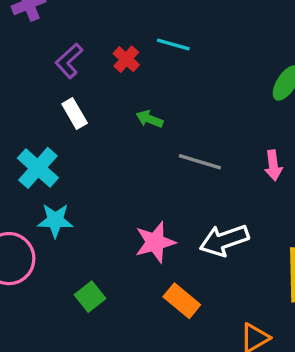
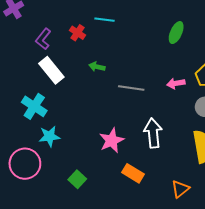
white rectangle: (75, 113) -> (51, 70), size x1.5
pink arrow: (273, 165) -> (176, 83), turned 96
white arrow: (224, 240) -> (153, 133), turned 112

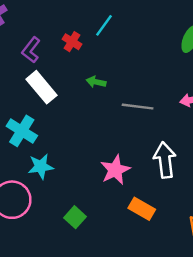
cyan line: (105, 20) -> (104, 25), turned -60

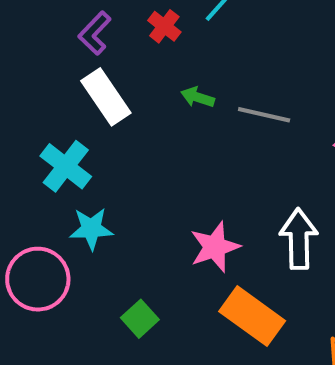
gray line: (138, 107) -> (264, 115), moved
orange rectangle: (142, 209) -> (252, 316), size x1.4

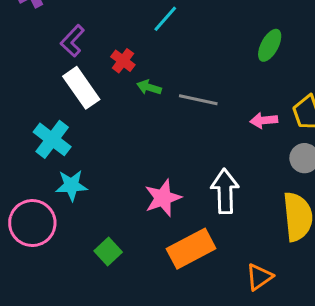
red cross: (164, 26) -> (123, 61), moved
orange rectangle: (252, 316) -> (191, 249), turned -63

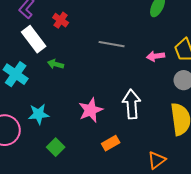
green arrow: (149, 87) -> (56, 64), moved
cyan star: (71, 185) -> (39, 114), moved
orange rectangle: (191, 249) -> (111, 143), size x0.6

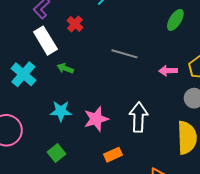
cyan star: (39, 114) -> (61, 111), moved

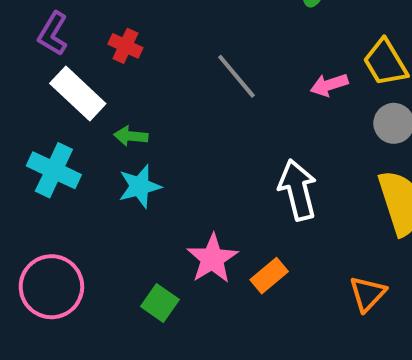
gray line: (124, 54) -> (236, 76), turned 50
cyan star: (61, 111) -> (140, 186), moved
pink star: (96, 119) -> (212, 259), moved

